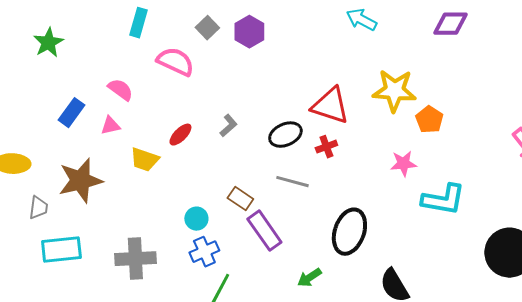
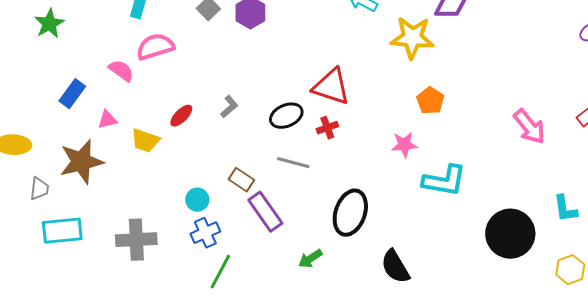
pink semicircle: (175, 62) -> (155, 47), moved, turned -42
yellow star: (394, 91) -> (412, 38), moved
pink triangle: (110, 126) -> (107, 120), moved

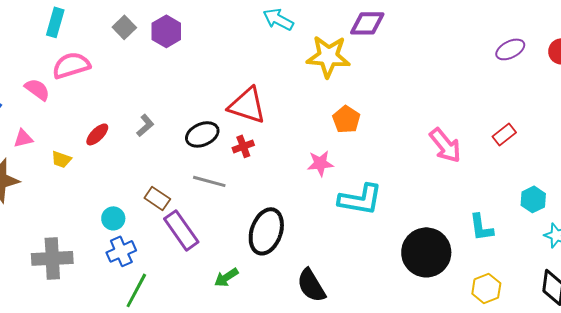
yellow trapezoid: (145, 141) -> (61, 159), size x0.7

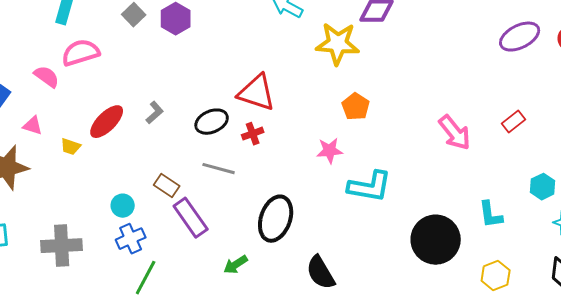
purple ellipse: (510, 49) -> (520, 37), size x1.4
red ellipse: (97, 134) -> (107, 122), size x1.5
pink triangle: (23, 138) -> (33, 126), turned 30

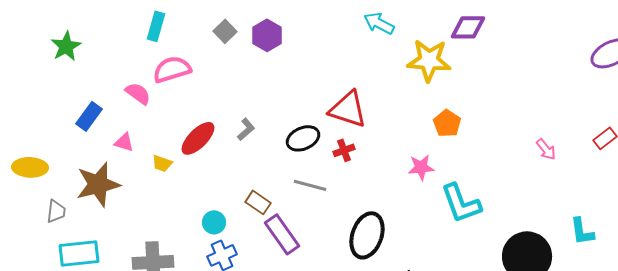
pink arrow: (455, 133) -> (546, 149), size x0.6
cyan L-shape: (370, 187) -> (461, 203), turned 60

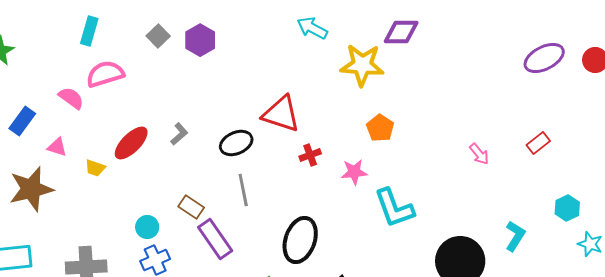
red cross: (344, 150) -> (310, 155), moved
gray line: (310, 185) -> (243, 190), turned 64
cyan L-shape: (582, 231) -> (515, 236), turned -140

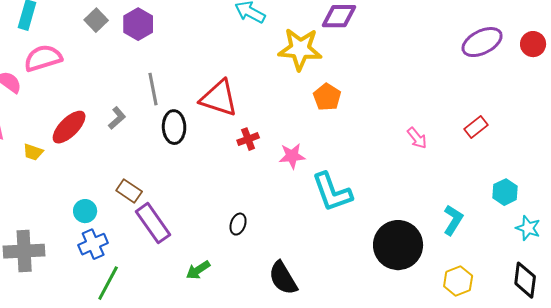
orange pentagon: (380, 128) -> (327, 97), moved
black ellipse: (236, 143) -> (174, 127), turned -68
gray line: (243, 190) -> (153, 89), moved
black ellipse: (300, 240) -> (238, 224), size x0.5

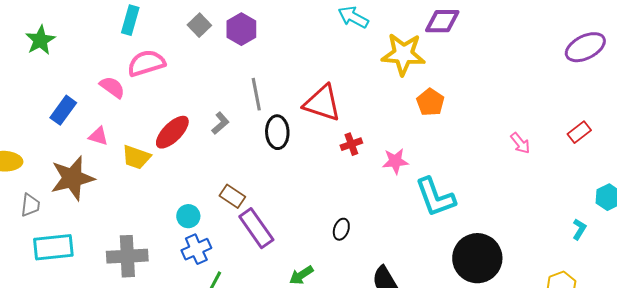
yellow trapezoid: (33, 152) -> (136, 157), size x1.4
cyan L-shape: (453, 220) -> (579, 229), moved, size x0.7
black circle: (398, 245) -> (477, 258), moved

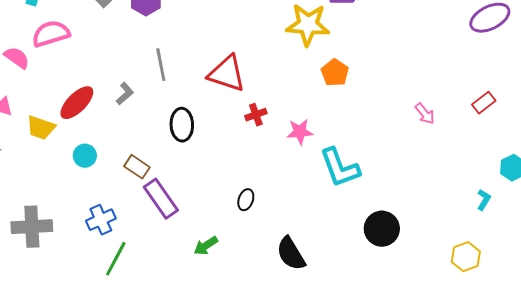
black ellipse: (277, 132) -> (182, 125), moved
cyan circle: (188, 216) -> (85, 156), moved
black circle: (477, 258) -> (382, 229), size x0.7

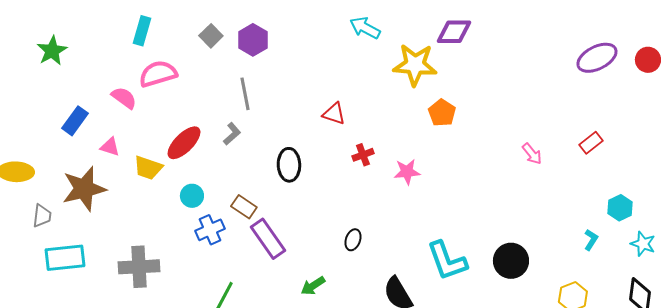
gray line: (161, 65) -> (245, 94), moved
red triangle: (227, 74) -> (334, 114), size x0.6
cyan L-shape: (340, 168) -> (447, 261), moved
blue cross: (101, 220) -> (210, 230), moved
black circle: (382, 229) -> (511, 261), moved

